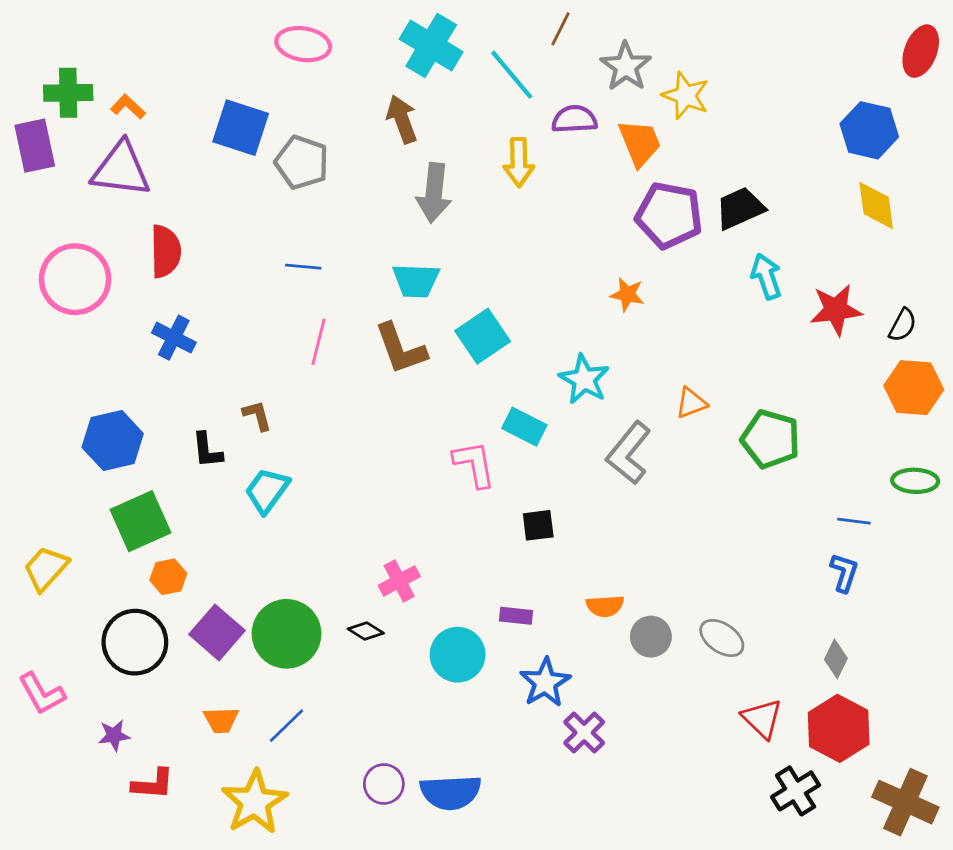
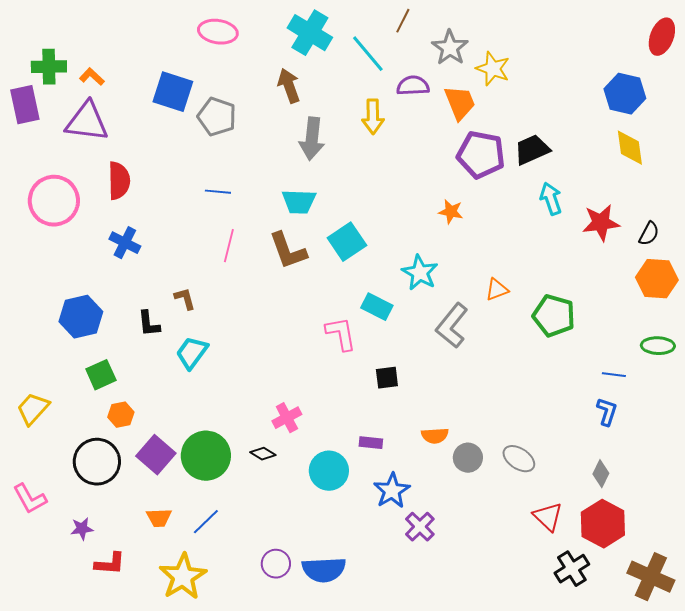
green square: (140, 521) -> (101, 375), size x0.7

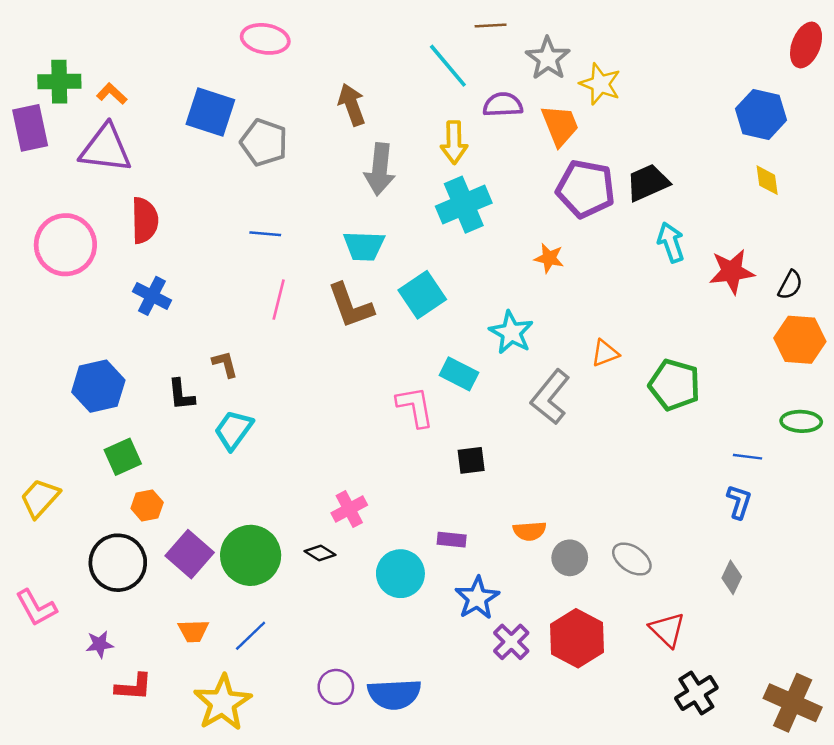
brown line: (403, 21) -> (491, 25), turned 60
cyan cross: (310, 33) -> (464, 205), moved, turned 36
yellow diamond: (630, 148) -> (767, 180), size x0.7
red hexagon: (603, 524) -> (577, 638), moved

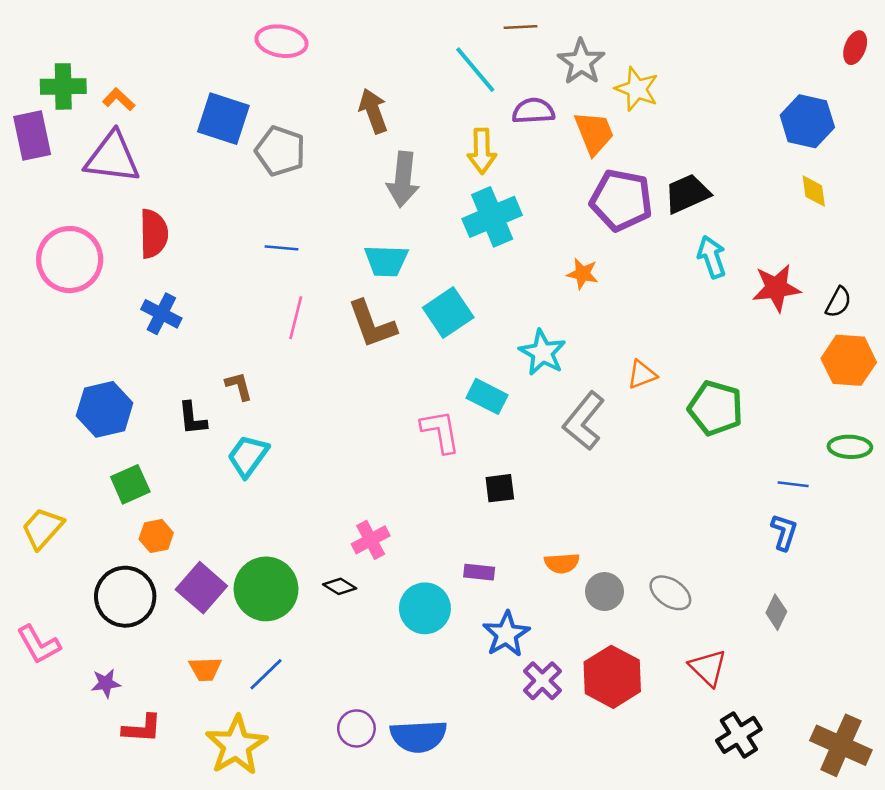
red ellipse: (806, 45) -> (855, 48), size x0.7

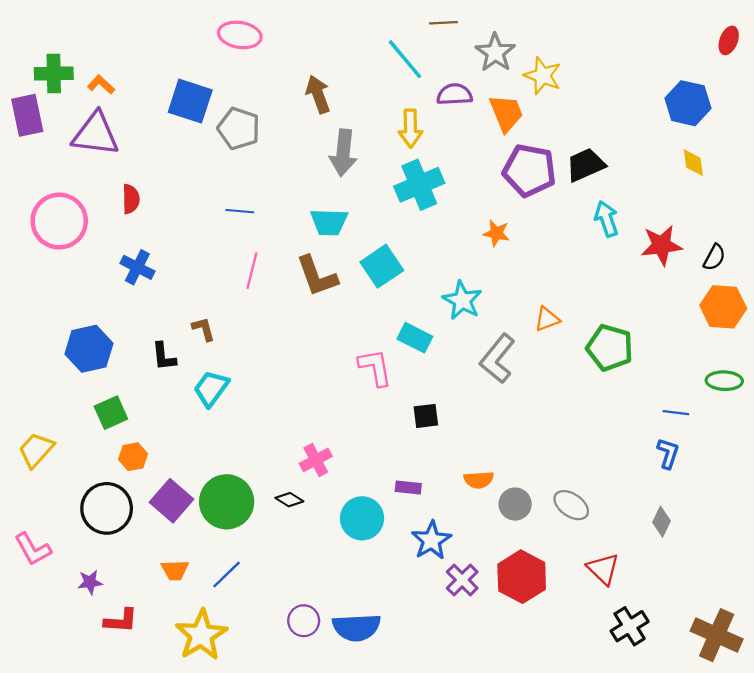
red semicircle: (154, 234) -> (131, 199), size x0.7

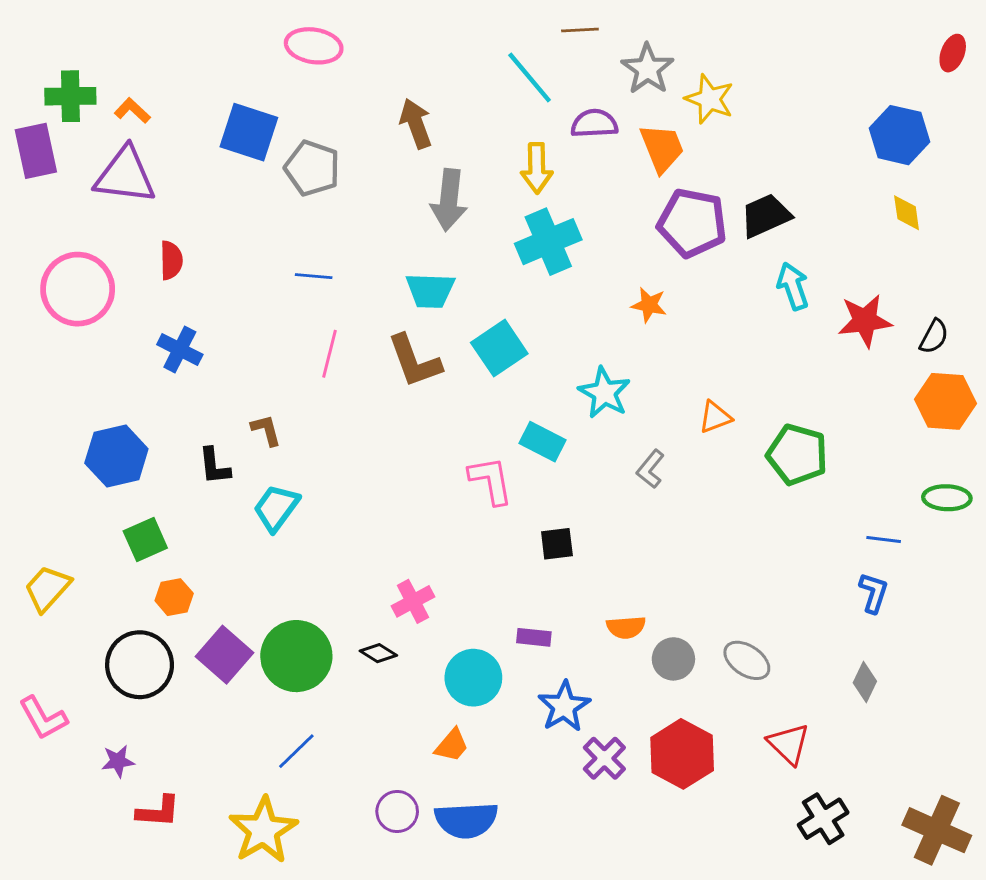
gray L-shape: (497, 359) -> (650, 469), size x0.6
orange trapezoid: (175, 570) -> (452, 745), moved, turned -48

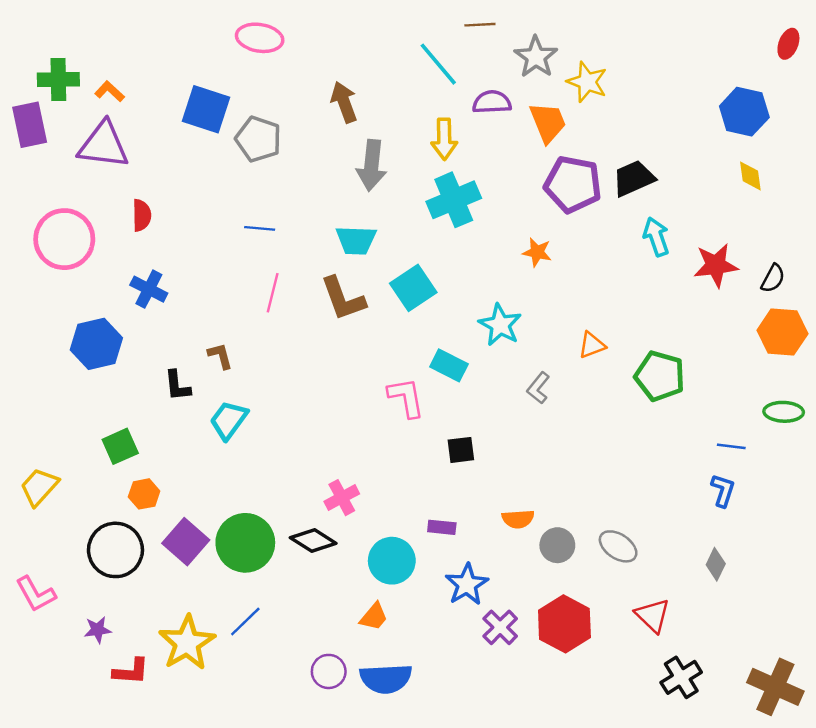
blue hexagon: (116, 456) -> (96, 344), moved
black diamond: (378, 653) -> (313, 540), size x1.5
yellow star: (263, 830) -> (187, 643), moved

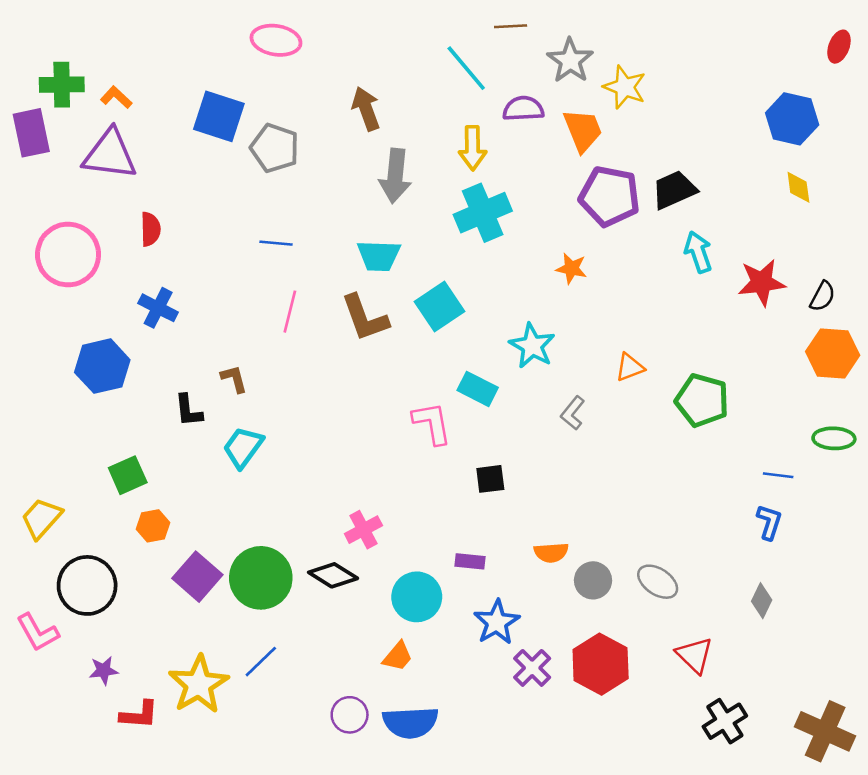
black circle: (115, 550) -> (87, 585), moved

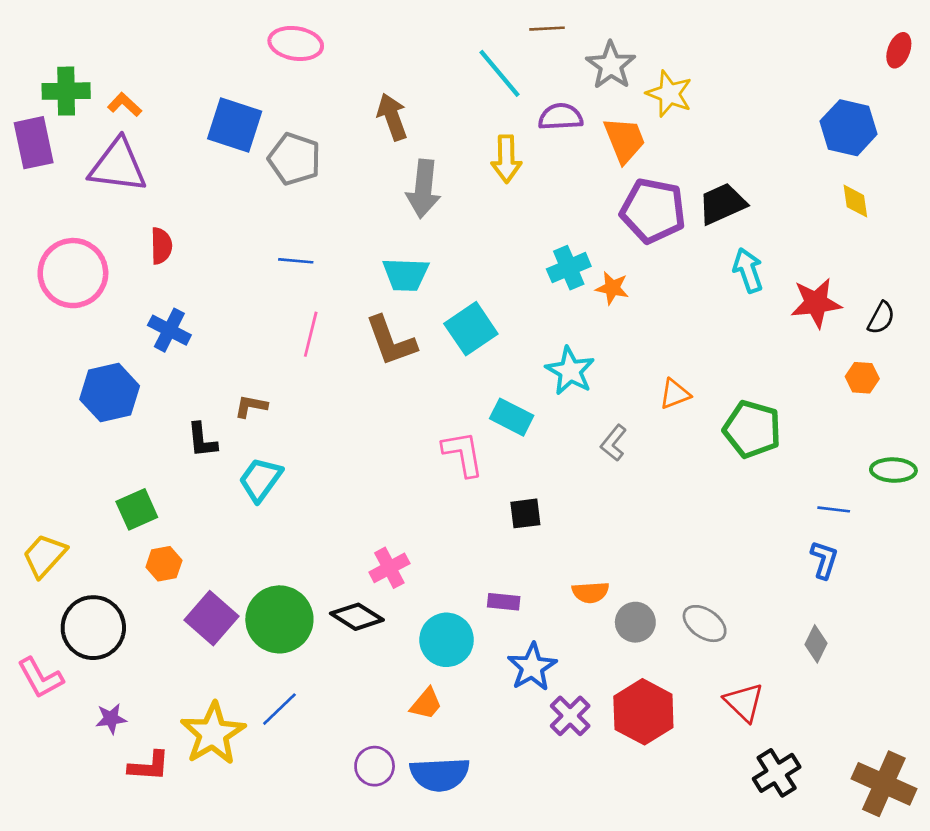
cyan cross: (483, 213) -> (569, 268), moved, size x0.7
orange hexagon: (833, 353) -> (862, 378), moved, size x0.6
brown L-shape: (234, 379) -> (251, 406), turned -64

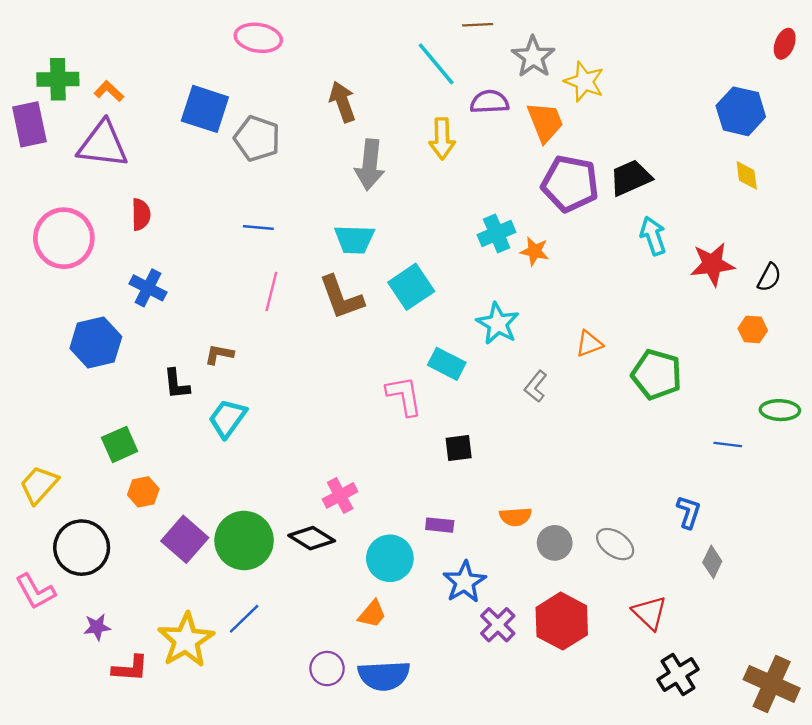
blue L-shape: (824, 560) -> (689, 512), moved

